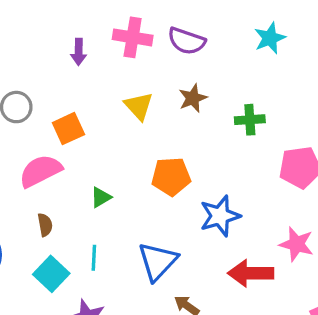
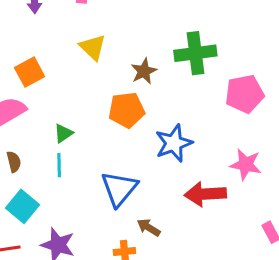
brown star: (193, 98) -> (144, 71), moved
green cross: (250, 120) -> (195, 53), size x1.5
cyan line: (94, 258) -> (59, 165), moved

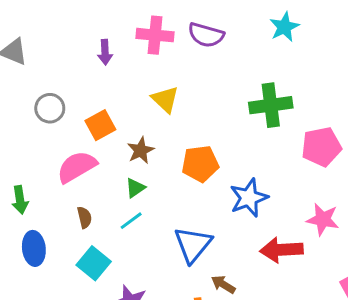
brown star: (144, 71) -> (141, 150), moved
cyan line: (59, 165) -> (131, 221), turned 55

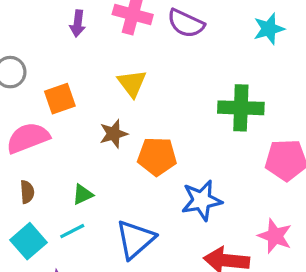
brown star: (141, 150) -> (114, 134), moved
green triangle: (135, 188) -> (83, 194), moved
cyan line: (131, 221) -> (72, 231), moved

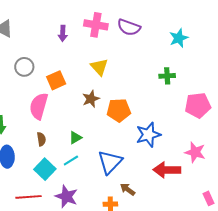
cyan star: (269, 29) -> (179, 38), moved
green cross: (241, 108) -> (167, 76), size x0.6
pink semicircle: (28, 138) -> (39, 106), turned -48

